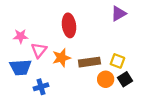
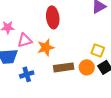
pink triangle: (39, 50) -> (25, 40), turned 35
brown rectangle: (89, 62) -> (64, 67), moved

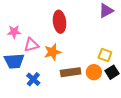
blue cross: (27, 74) -> (33, 79), turned -32

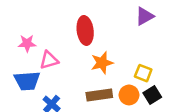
orange star: (52, 52) -> (102, 63), moved

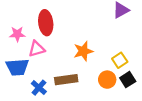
red ellipse: (85, 30) -> (46, 23), moved
yellow square: (143, 73) -> (120, 60), turned 35
brown rectangle: (99, 95) -> (66, 80), moved

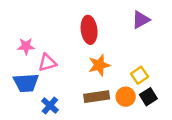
red ellipse: (46, 23) -> (89, 30), moved
brown rectangle: (66, 80) -> (97, 97), moved

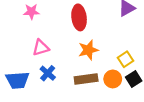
pink star: (26, 46) -> (31, 12), moved
blue trapezoid: (26, 83) -> (17, 80), moved
blue cross: (50, 105) -> (48, 73), moved

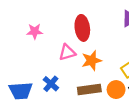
pink star: (31, 12) -> (35, 31), moved
pink triangle: (41, 48) -> (67, 52), moved

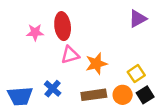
red ellipse: (82, 28) -> (63, 26), moved

